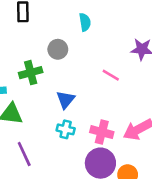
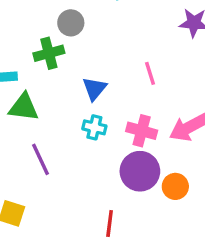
gray circle: (58, 49) -> (71, 23), moved
pink line: (111, 75) -> (150, 73), moved, turned 42

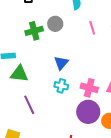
gray circle: (71, 23) -> (55, 24), moved
green cross: (49, 53) -> (34, 31), moved
pink line: (150, 73) -> (92, 28), moved

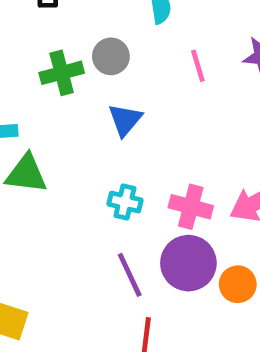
blue triangle: (61, 63) -> (125, 120), moved
purple line: (29, 105) -> (130, 275), moved

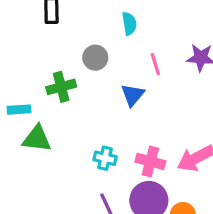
green cross: (62, 73) -> (61, 87), moved
blue triangle: (125, 120) -> (133, 95), moved

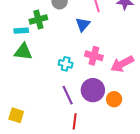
cyan rectangle: (19, 110) -> (21, 31), moved
pink cross: (150, 161) -> (94, 56), moved

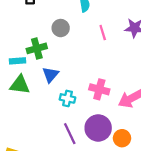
blue triangle: (83, 24) -> (50, 75), moved

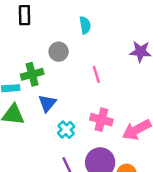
pink line: (103, 33) -> (96, 74), moved
cyan cross: (67, 98) -> (66, 130), turned 35

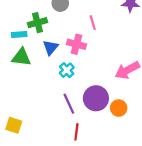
pink cross: (101, 120) -> (76, 44), moved

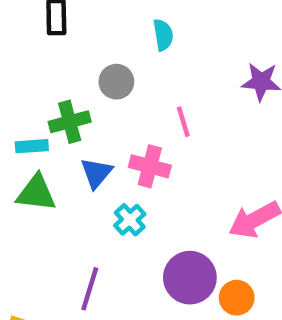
purple line: (69, 104) -> (90, 289), moved, turned 42

